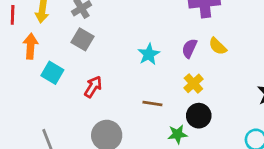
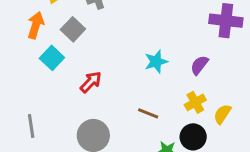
gray square: (82, 39) -> (73, 29), moved
yellow semicircle: (218, 46) -> (222, 114), moved, turned 66

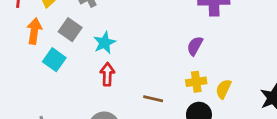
cyan star: (156, 62) -> (105, 43), moved
red arrow: (91, 82) -> (107, 74), moved, turned -35
yellow cross: (195, 102) -> (196, 82), turned 30

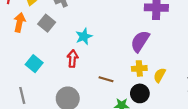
cyan star: (105, 43) -> (84, 36), moved
purple semicircle: (195, 46) -> (140, 41), size x1.5
cyan square: (54, 60) -> (34, 64), moved

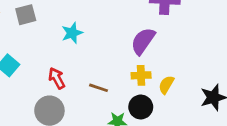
gray square: (47, 23) -> (26, 15), turned 35
red arrow: (73, 59) -> (57, 78), moved, turned -35

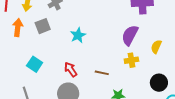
yellow semicircle: (166, 85) -> (156, 47), moved
black circle: (141, 107) -> (159, 83), moved

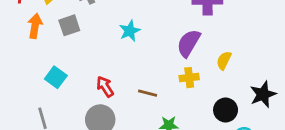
cyan star: (78, 35) -> (130, 31), moved

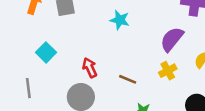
cyan star: (130, 31) -> (120, 20), turned 30
yellow cross: (189, 78) -> (168, 71), turned -30

